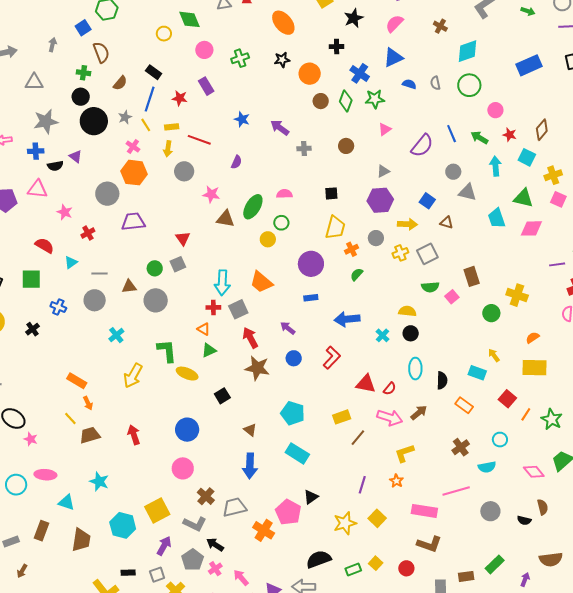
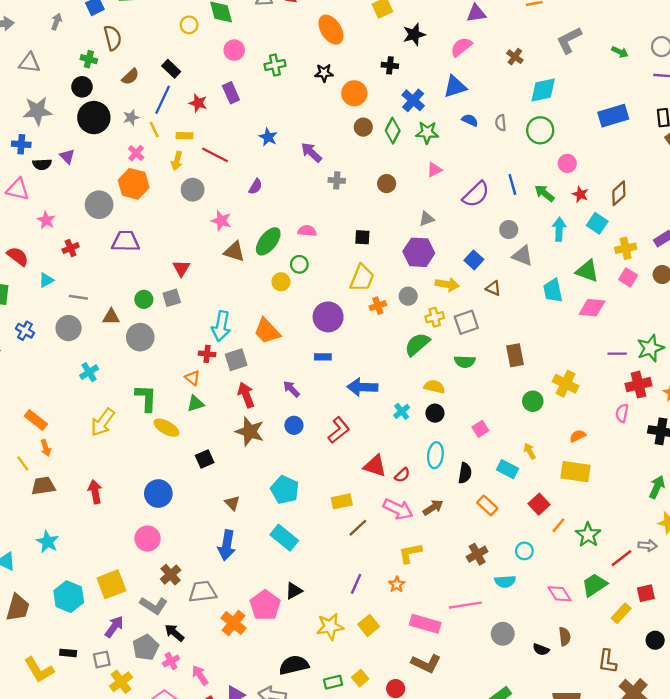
green semicircle: (357, 274) -> (417, 344), moved, size x1.6
pink square: (452, 297) -> (480, 429), moved

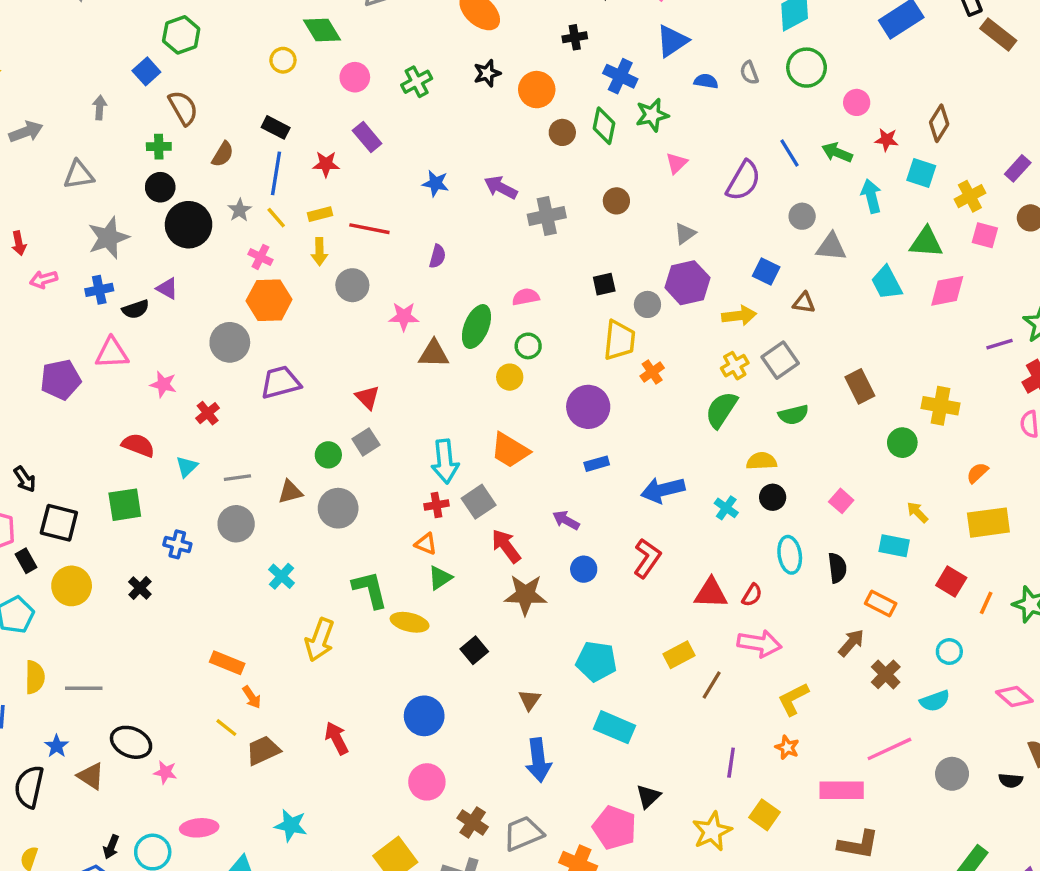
gray cross: (337, 180) -> (547, 216), size x1.5
gray circle: (408, 296) -> (647, 304), moved
brown triangle: (232, 503) -> (529, 700), turned 35
brown arrow: (433, 508) -> (851, 643), moved

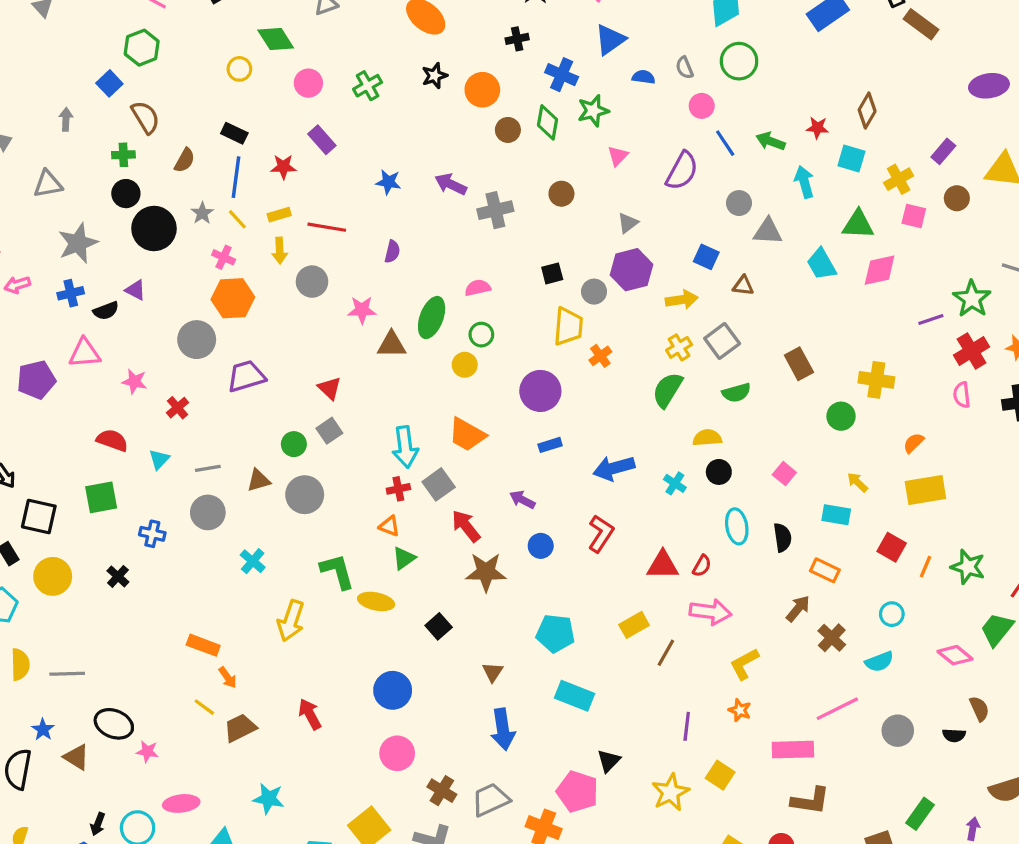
pink circle: (857, 102) -> (702, 106), moved

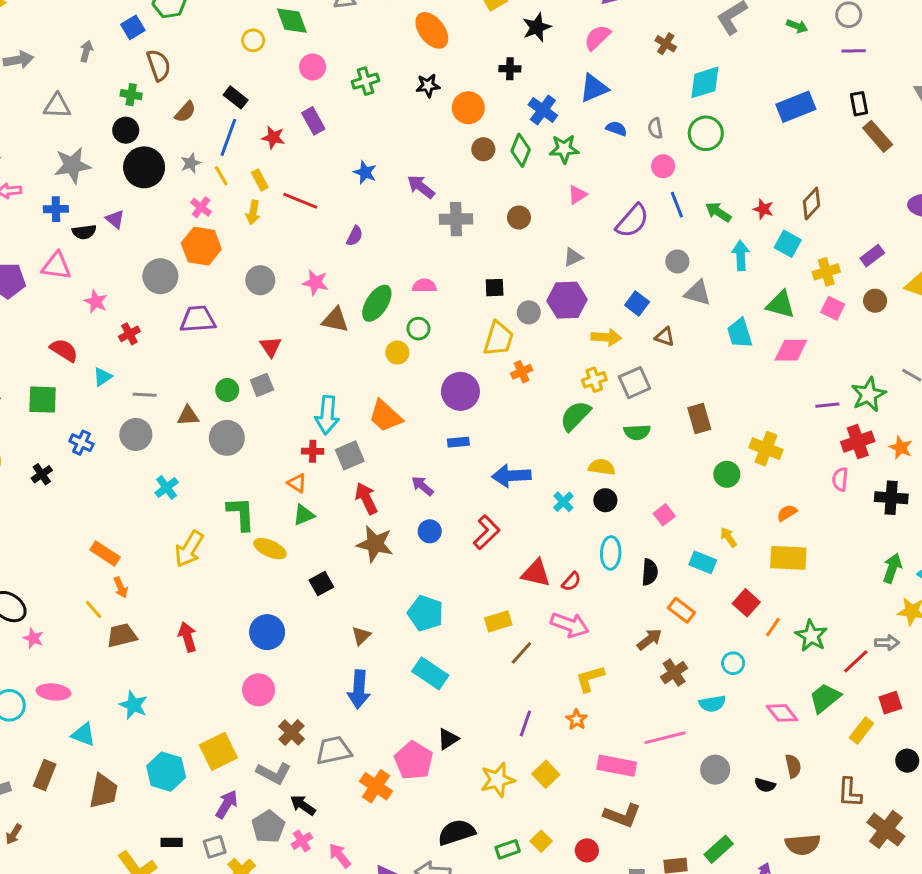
yellow rectangle: (279, 215) -> (260, 180), turned 66
gray circle: (312, 282) -> (260, 280), moved

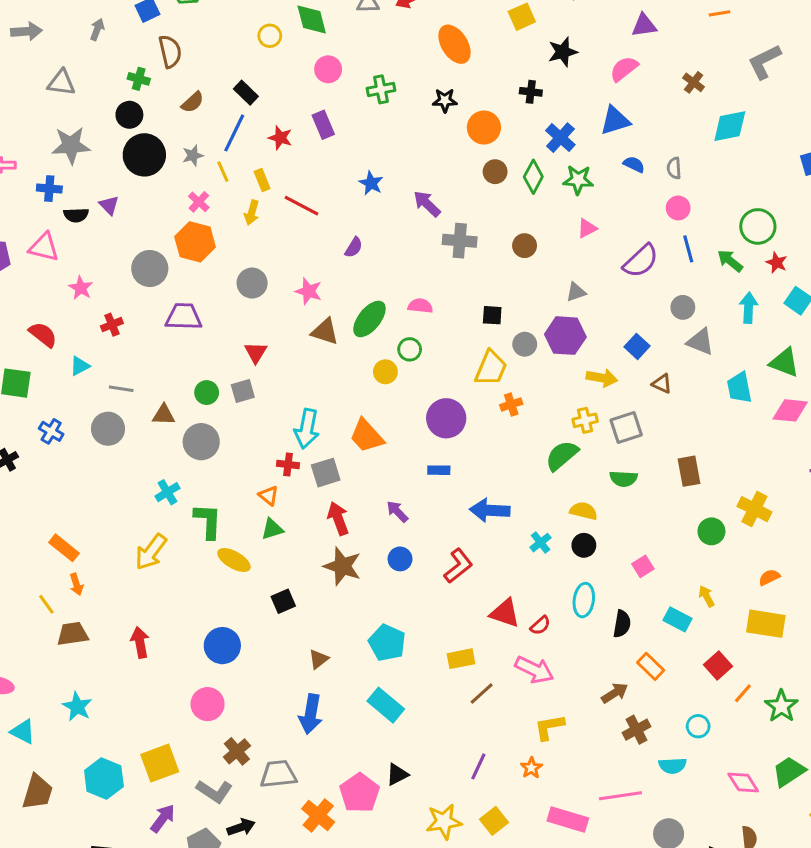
green circle: (706, 133) -> (758, 226), moved
cyan cross: (167, 487) -> (167, 492), moved
black arrow: (303, 805) -> (241, 827), turned 120

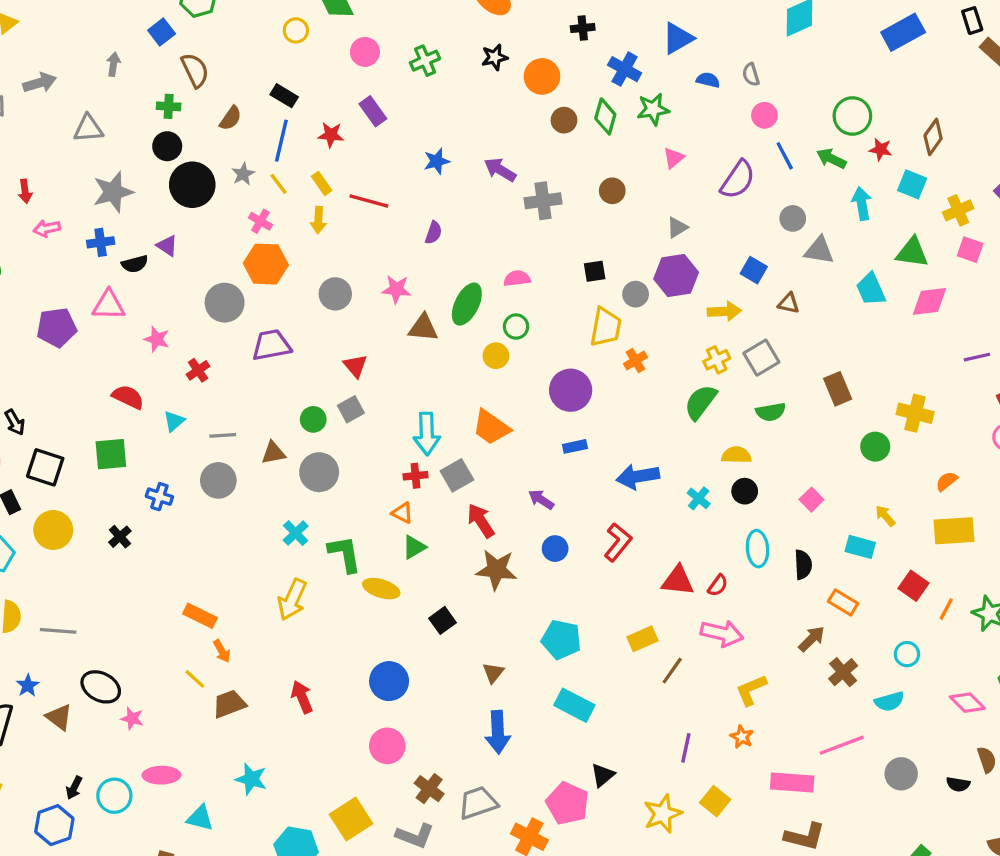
blue star: (371, 183) -> (437, 161), turned -30

